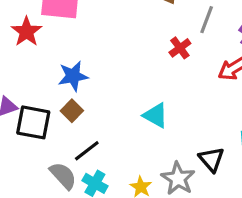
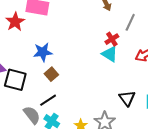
brown square: (72, 111) -> (51, 74), moved
cyan triangle: (155, 115) -> (110, 54), moved
black triangle: (211, 159) -> (127, 98), moved

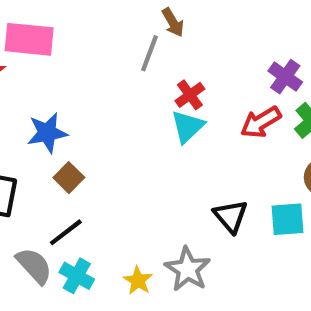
gray line: (130, 22) -> (150, 53), moved
cyan triangle: (110, 54) -> (188, 126), turned 48

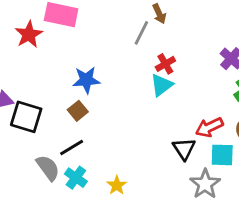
red arrow: (261, 122) -> (209, 127), moved
blue star: (47, 133) -> (86, 80), moved
gray star: (188, 269) -> (205, 184), moved

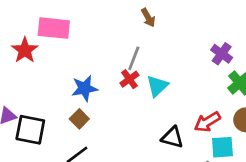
gray line: (141, 33) -> (134, 58), moved
red cross: (165, 64) -> (129, 79), moved
black triangle: (184, 149) -> (172, 137), moved, turned -35

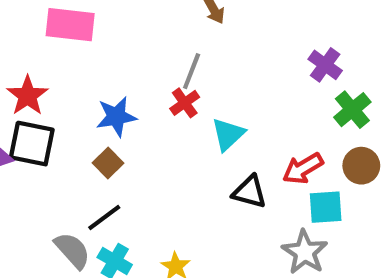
red star: (25, 50) -> (27, 96), moved
cyan triangle: (157, 86) -> (228, 134), moved
black square: (30, 130) -> (32, 144), moved

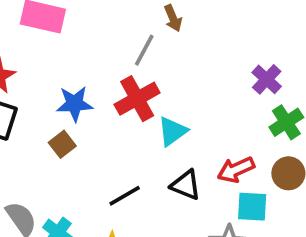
gray line: (192, 71) -> (144, 50), moved
red cross: (185, 103) -> (137, 99), size x1.6
black line: (104, 218) -> (125, 196), moved

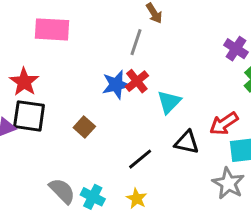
red cross: (137, 99) -> (137, 81), size x0.7
blue star: (75, 104) -> (116, 85), moved

